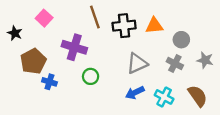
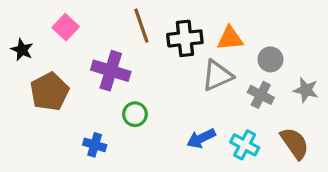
gray triangle: (137, 63) -> (217, 76), moved
blue cross: (49, 82) -> (95, 145), moved

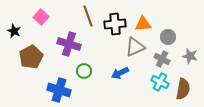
blue arrow: (201, 138) -> (120, 73), moved
brown semicircle: (295, 143) -> (183, 89), turned 45
blue cross: (95, 145) -> (59, 90), size x1.6
cyan cross: (245, 145) -> (160, 82), moved

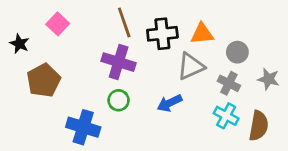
purple cross: (69, 44) -> (119, 62), moved

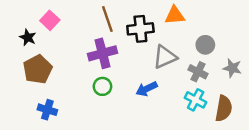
orange triangle: (202, 34) -> (175, 15), moved
black star: (19, 44) -> (28, 37), moved
purple cross: (119, 62) -> (102, 53), turned -32
blue cross: (83, 127) -> (47, 110), moved, size x0.7

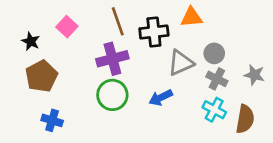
pink square: (50, 20) -> (67, 27), moved
gray circle: (205, 45) -> (214, 53), moved
green circle: (102, 86) -> (112, 95), size x1.5

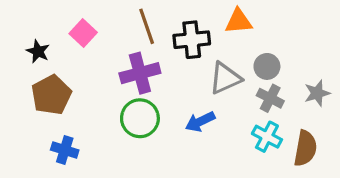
gray star: (254, 75) -> (317, 93), turned -30

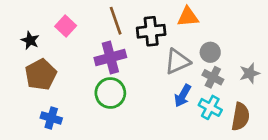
blue arrow: (200, 122) -> (183, 96), moved, turned -35

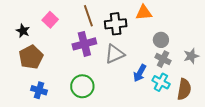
gray triangle: (177, 61) -> (115, 54), moved
green circle: (110, 93) -> (82, 86), moved

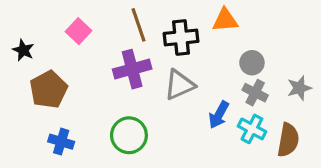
black star: (23, 31) -> (23, 50), moved

